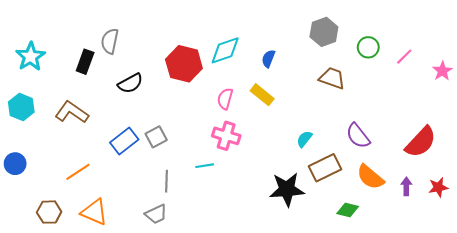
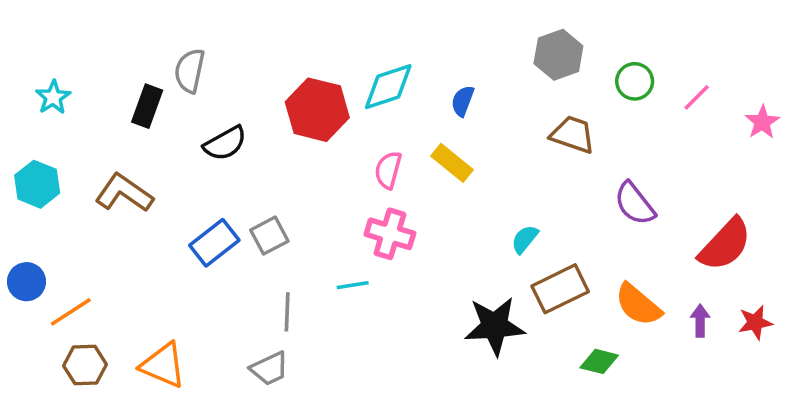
cyan star: (31, 57) -> (53, 97), size x0.7
purple semicircle: (358, 136) -> (635, 204), moved
orange line: (78, 172) -> (71, 312), moved

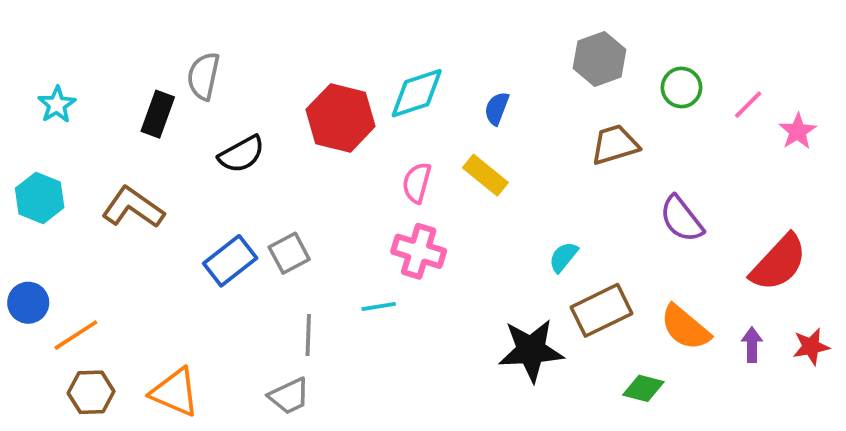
pink star: (762, 122) -> (798, 131), moved
brown trapezoid: (573, 135) -> (615, 145), turned -36

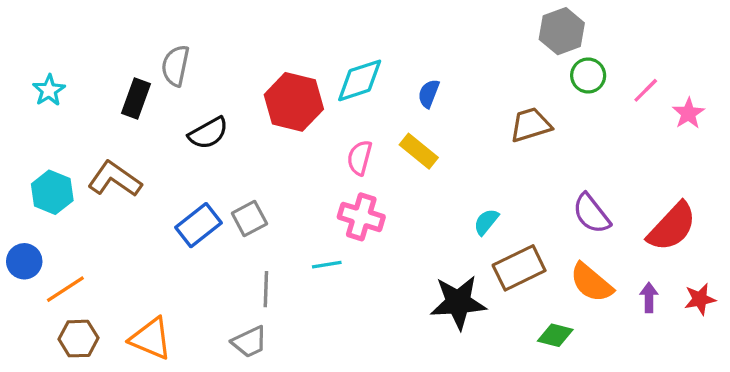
gray hexagon: (600, 59) -> (562, 31), moved
cyan hexagon: (40, 198) -> (52, 192), moved
purple semicircle: (681, 219) -> (591, 214), moved

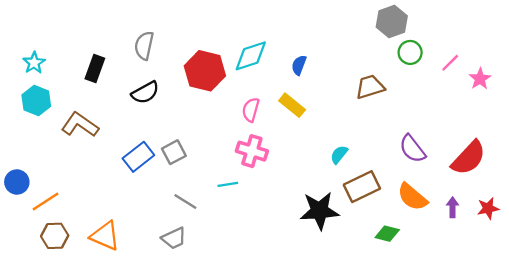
gray semicircle: (175, 66) -> (144, 46), moved
cyan hexagon: (52, 192) -> (36, 101), moved
gray line: (266, 289) -> (185, 201), turned -60

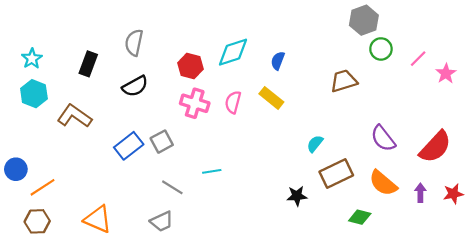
red hexagon: (205, 71) -> (190, 66), size x0.7
pink cross: (252, 151) -> (195, 103), moved
black star: (320, 211) -> (297, 196), size x0.6
brown hexagon: (55, 236) -> (37, 221), moved

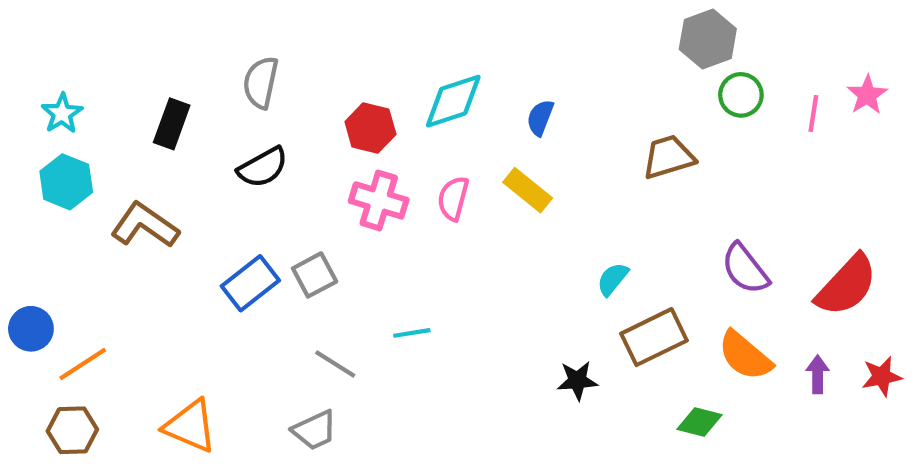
pink line: (418, 59) -> (813, 114), turned -36
pink star: (446, 73) -> (867, 95), moved

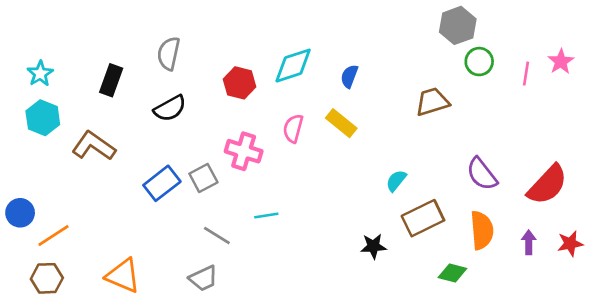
pink cross: (379, 200) -> (244, 151), moved
orange semicircle: (745, 356) -> (482, 230), turned -135

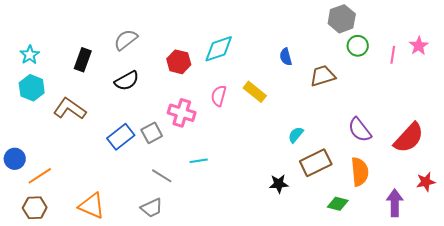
gray semicircle: (169, 54) -> (126, 40), turned 40
blue semicircle: (349, 76) -> (286, 57), moved, turned -36
purple arrow: (529, 242) -> (395, 203), moved, size x1.5

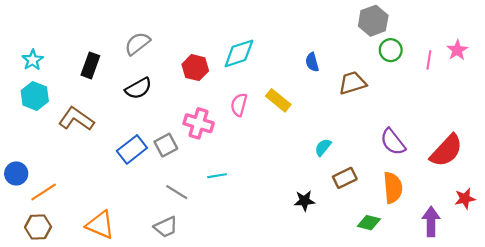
brown rectangle: (316, 163) -> (345, 178), size x0.7

